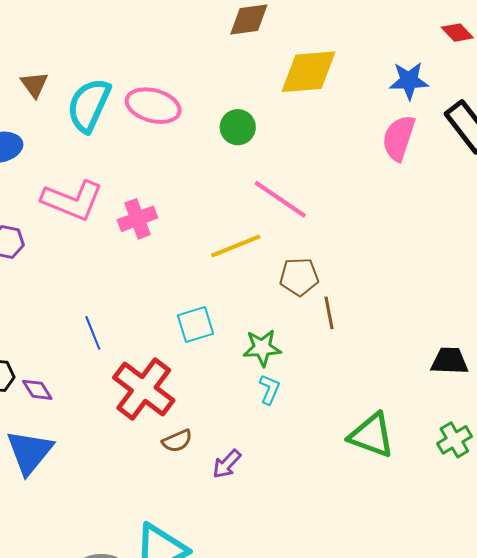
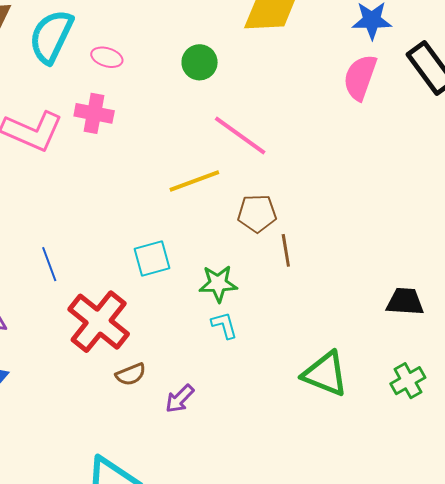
pink ellipse: (153, 106) -> (107, 57), moved, size x0.6
pink cross: (137, 219) -> (94, 113), moved, turned 30
cyan L-shape: (269, 389) -> (224, 325), turned -40

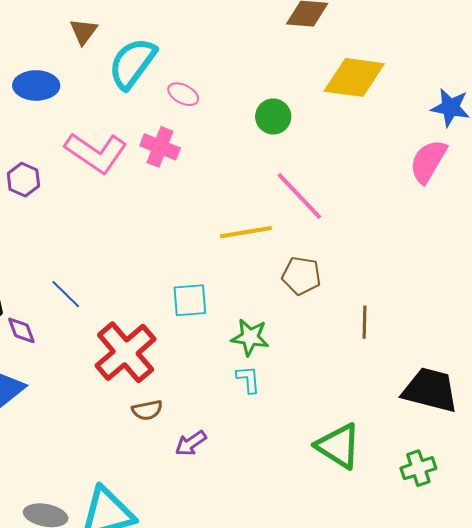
brown line: (286, 250) -> (365, 322), moved
blue line: (49, 264) -> (66, 294), moved, turned -36
black trapezoid: (405, 302) -> (430, 390), size x1.5

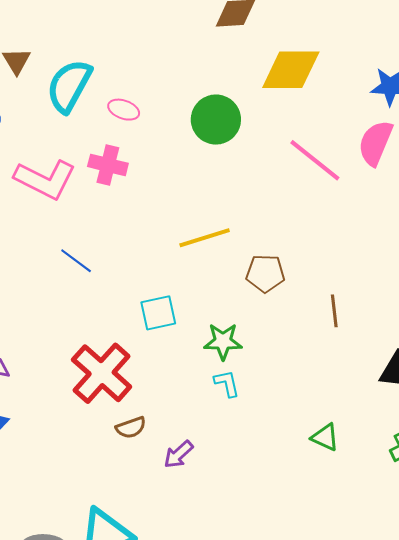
green circle: (273, 116) -> (216, 120), size x1.4
pink line: (299, 196) -> (315, 160), moved
blue line: (66, 294) -> (76, 261), moved
green triangle: (338, 446) -> (325, 437), size x0.6

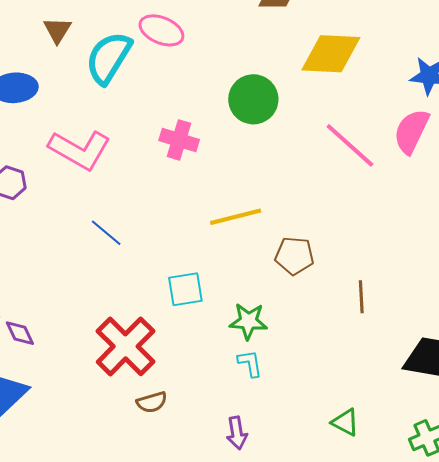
pink ellipse: (124, 110) -> (161, 30), moved, size x1.4
pink cross: (108, 165) -> (179, 140), moved
purple arrow: (178, 454) -> (237, 433), moved, turned -60

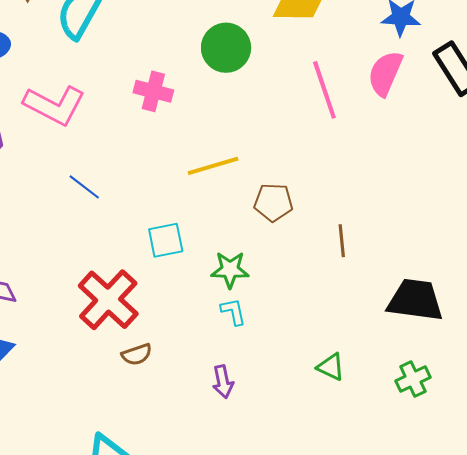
pink line: (350, 145) -> (324, 90), turned 32

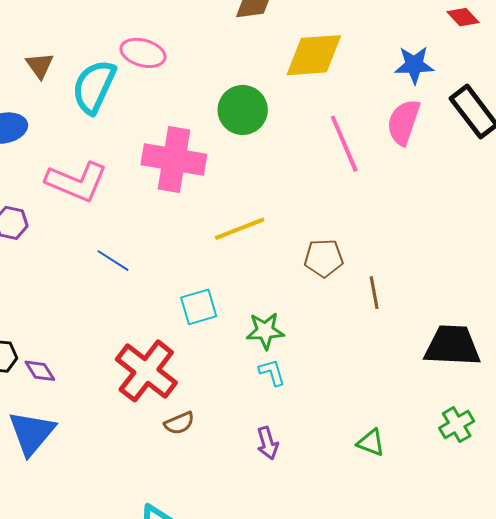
pink cross: (153, 91) -> (174, 160), size x1.6
brown pentagon: (273, 202) -> (324, 258), moved
green triangle: (331, 367) -> (371, 443), moved

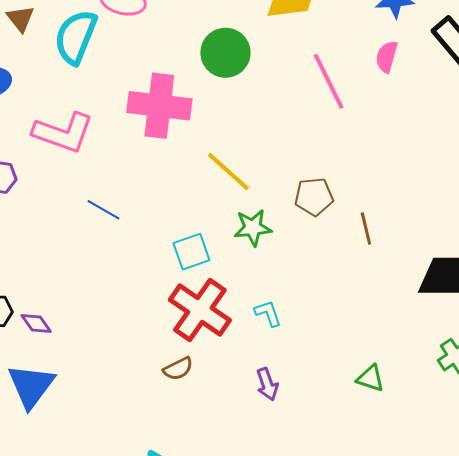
pink semicircle: (403, 122) -> (387, 57), size x0.7
yellow line: (240, 229) -> (228, 172), turned 66
green star: (265, 331) -> (253, 228), moved
red cross: (146, 371) -> (200, 310), moved

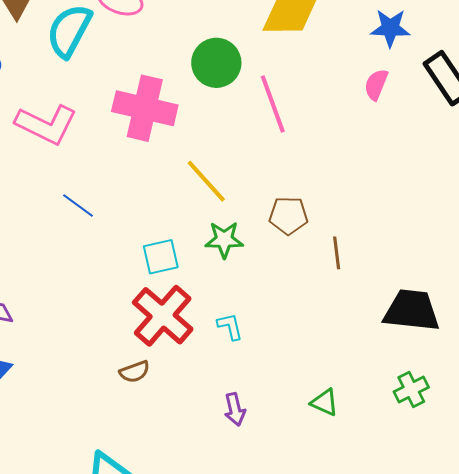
pink line: (329, 81) -> (273, 104), moved
purple arrow: (267, 384) -> (235, 409), moved

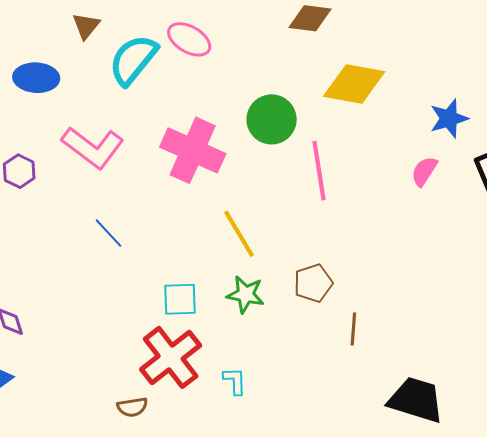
blue star: (390, 28) -> (449, 118), turned -30
brown pentagon: (288, 216) -> (313, 283), turned -30

